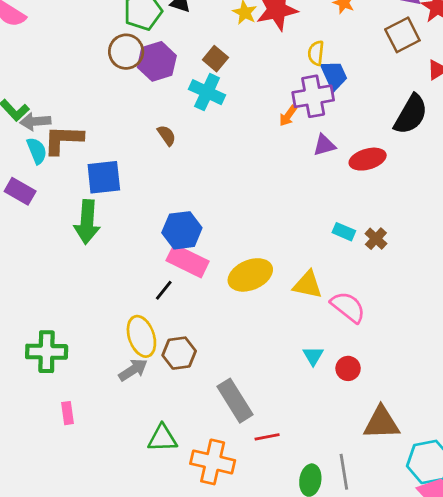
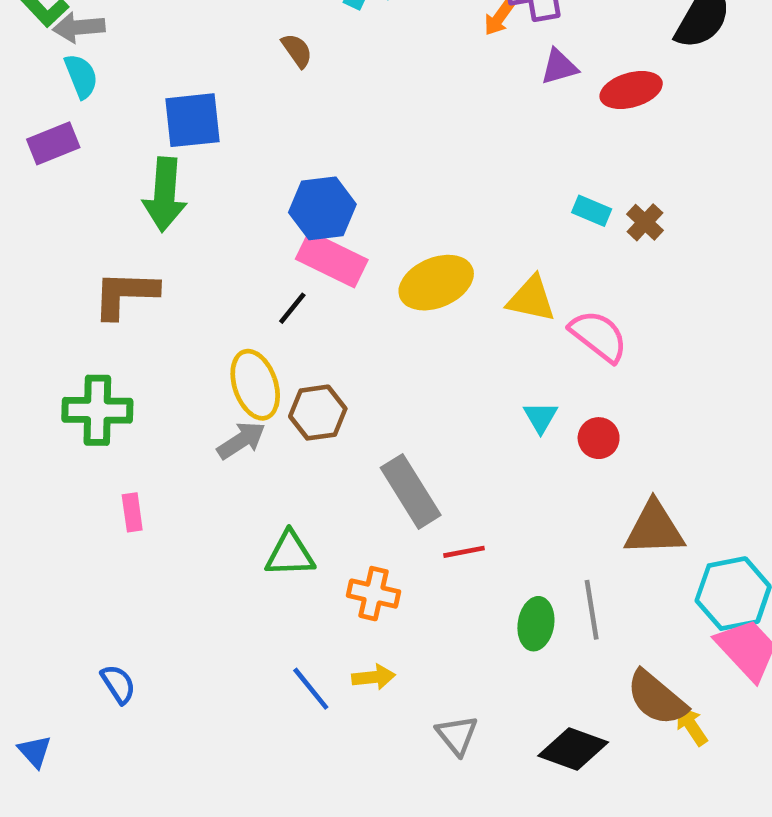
brown L-shape: (63, 140) -> (125, 294), moved
purple rectangle: (20, 191) -> (53, 143), turned -52
orange cross: (213, 462) -> (373, 594), size x0.7

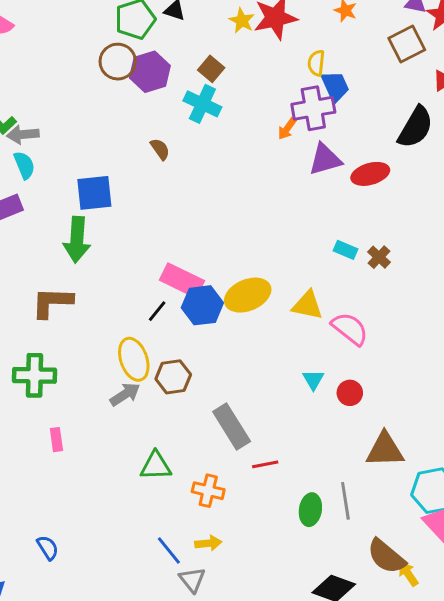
purple triangle: (559, 67) -> (325, 159), size x1.4
blue hexagon: (322, 208) -> (202, 305), moved
gray triangle: (457, 735) -> (192, 580), moved

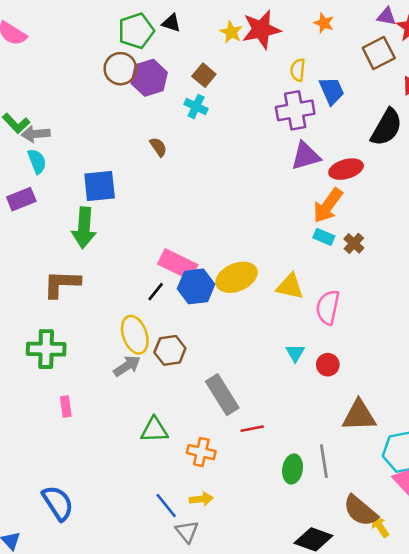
blue trapezoid: (335, 86) -> (332, 91), moved
cyan cross: (202, 104) -> (196, 106), size x0.7
orange arrow: (287, 129) -> (328, 206), moved, size x1.8
pink semicircle: (350, 329) -> (328, 307), turned -116
blue semicircle: (48, 548) -> (58, 503), size x1.6

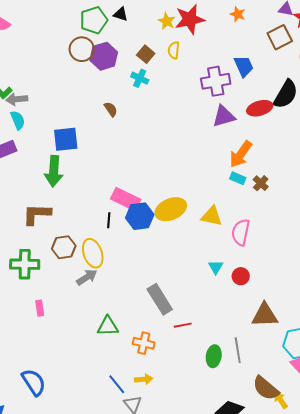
yellow semicircle: (298, 70) -> (174, 50), moved
red ellipse: (346, 169) -> (260, 108), moved
black line: (156, 292) -> (109, 220), turned -35
brown hexagon: (170, 350) -> (64, 247), moved

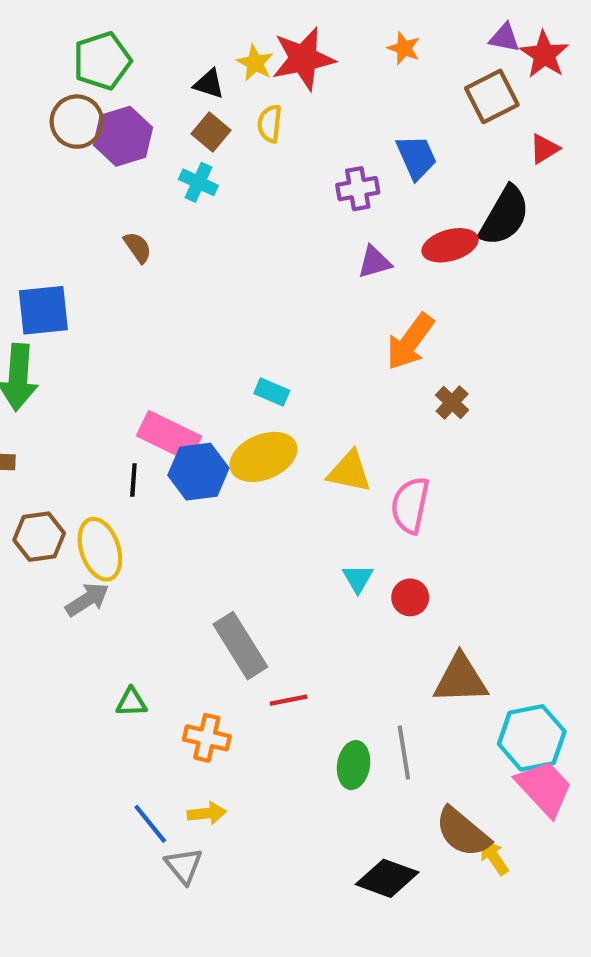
black triangle: (121, 14) -> (209, 84), moved
purple cross: (216, 81) -> (358, 189), size x0.7
purple triangle: (224, 116) -> (375, 262), size x0.7
cyan rectangle: (238, 178) -> (272, 392), moved
green triangle: (108, 326) -> (131, 702), size x0.7

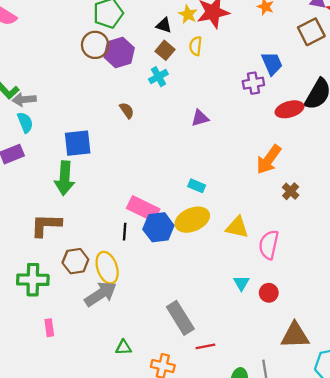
cyan cross: (198, 182) -> (158, 77), turned 36
purple cross: (358, 189) -> (253, 83), moved
purple triangle: (375, 262) -> (200, 118), moved
gray arrow: (87, 599) -> (101, 294), size x1.4

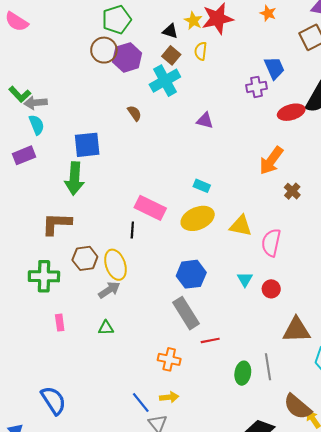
cyan cross: (158, 77) -> (165, 81), size x1.6
purple triangle: (200, 118) -> (205, 121), turned 30
blue hexagon: (158, 227) -> (191, 274), moved
gray arrow: (101, 294) -> (109, 290), size x0.7
green triangle: (123, 347) -> (106, 328), moved

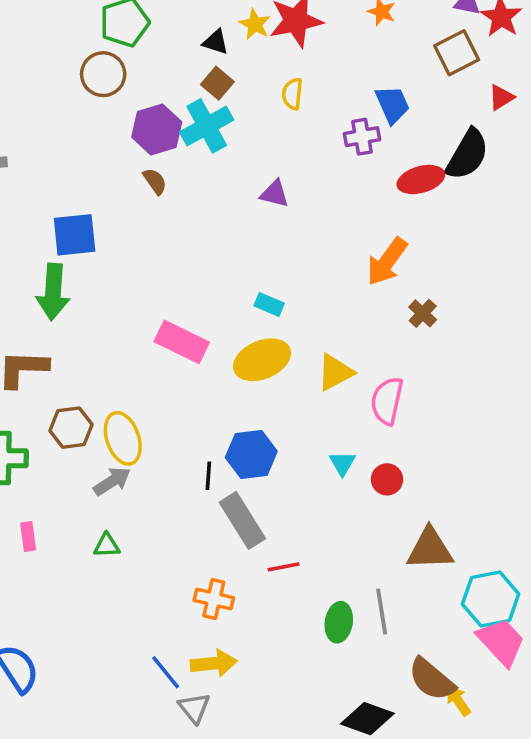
yellow semicircle: (201, 51) -> (292, 94), moved
purple hexagon: (127, 57) -> (157, 129), moved
yellow triangle: (241, 226) -> (335, 372), turned -40
black line: (132, 230) -> (208, 476), moved
yellow arrow: (169, 397) -> (214, 663), size x1.4

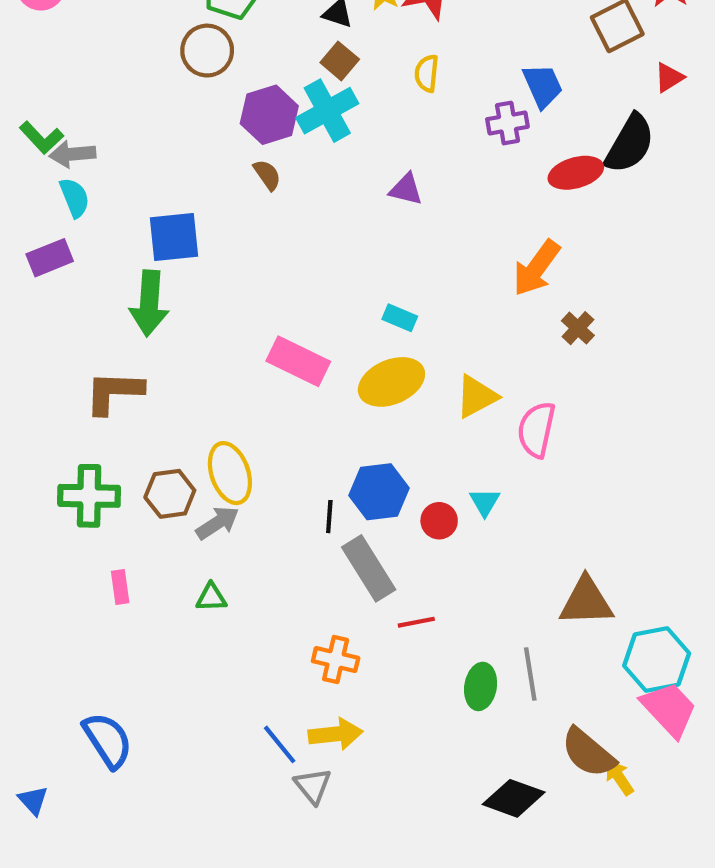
brown hexagon: (71, 428) -> (170, 494), moved
red circle: (387, 479) -> (439, 521), moved

